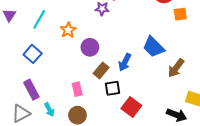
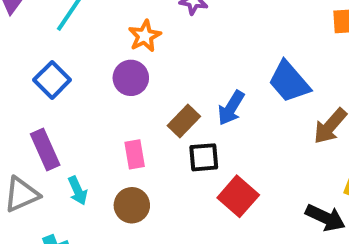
orange star: (68, 30) -> (145, 36), moved
purple circle: (90, 47) -> (131, 78), moved

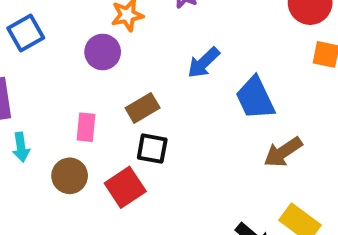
blue arrow: (231, 108) -> (204, 63), moved
red square: (238, 196) -> (125, 187), moved

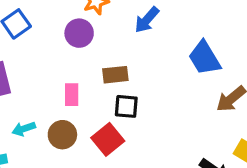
blue arrow: (204, 63) -> (147, 20), moved
brown rectangle: (143, 108) -> (115, 75), turned 30
cyan arrow: (21, 147) -> (24, 129), moved, turned 85

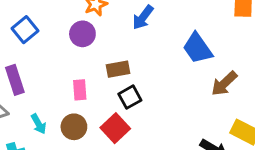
black square: (126, 106) -> (130, 97), turned -30
cyan arrow: (24, 129) -> (39, 124), turned -96

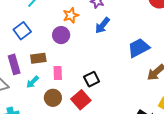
blue trapezoid: (198, 48) -> (139, 48), turned 95
brown rectangle: (118, 69) -> (38, 58), moved
cyan arrow: (39, 124) -> (32, 82), moved, turned 72

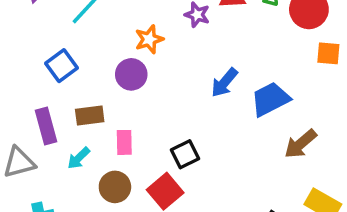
blue arrow: (102, 25) -> (224, 83), moved

